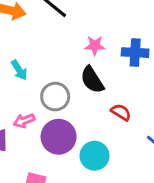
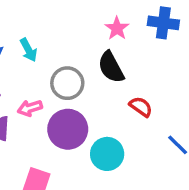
pink star: (95, 46) -> (117, 28), turned 30
blue cross: (135, 53) -> (163, 23), moved

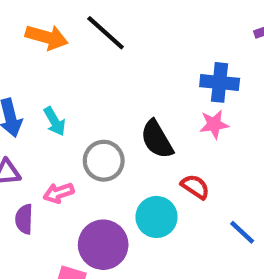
pink star: (117, 28) -> (214, 124), moved, turned 30
purple circle: (68, 129) -> (103, 245), moved
cyan circle: (107, 154) -> (157, 217), moved

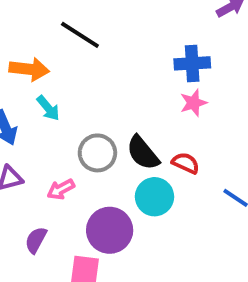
orange arrow: (47, 37) -> (29, 69), moved
cyan arrow: (55, 121) -> (48, 108), moved
black semicircle: (157, 139) -> (143, 153), moved
purple semicircle: (24, 219) -> (36, 240), moved, turned 36

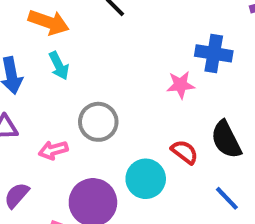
pink star: (193, 103) -> (181, 85), moved
black semicircle: (143, 153) -> (226, 140), moved

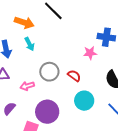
red semicircle: (185, 152) -> (74, 76), moved
cyan circle: (146, 179) -> (84, 101), moved

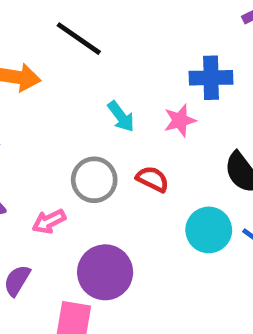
cyan arrow: (30, 44) -> (121, 117), moved
cyan circle: (84, 101) -> (209, 230), moved

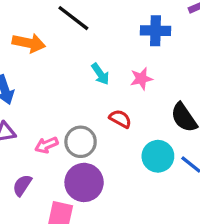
blue cross: (211, 78) -> (155, 31), moved
gray circle: (94, 180) -> (81, 142), moved

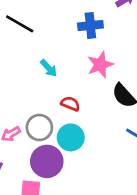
pink star: (141, 79) -> (100, 65), moved, size x1.4
cyan circle: (158, 156) -> (71, 137), moved

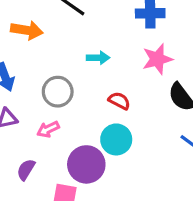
cyan arrow: (49, 68) -> (98, 58), turned -54
gray circle: (39, 127) -> (58, 92), moved

